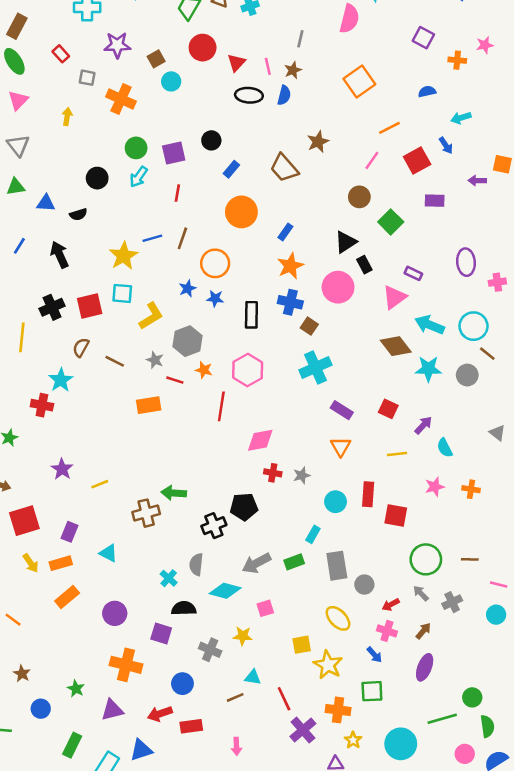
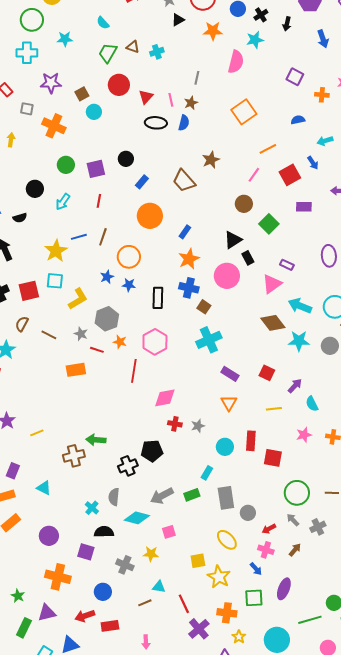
cyan arrow: (139, 177) -> (63, 202), moved
purple ellipse: (425, 667) -> (284, 589), moved
green rectangle: (72, 745) -> (24, 628), moved

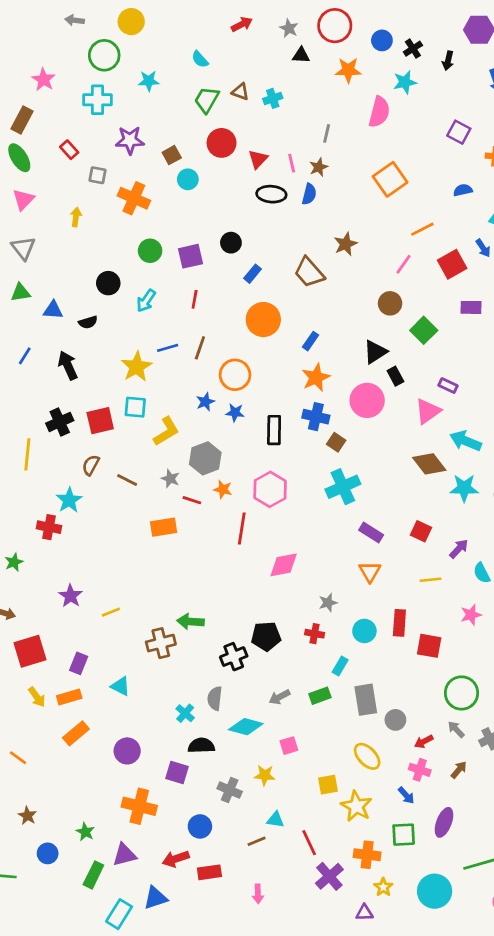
black triangle: (178, 20) -> (301, 55), turned 32
red cross: (175, 424) -> (315, 634), moved
gray arrow: (162, 496) -> (279, 697), size x0.7

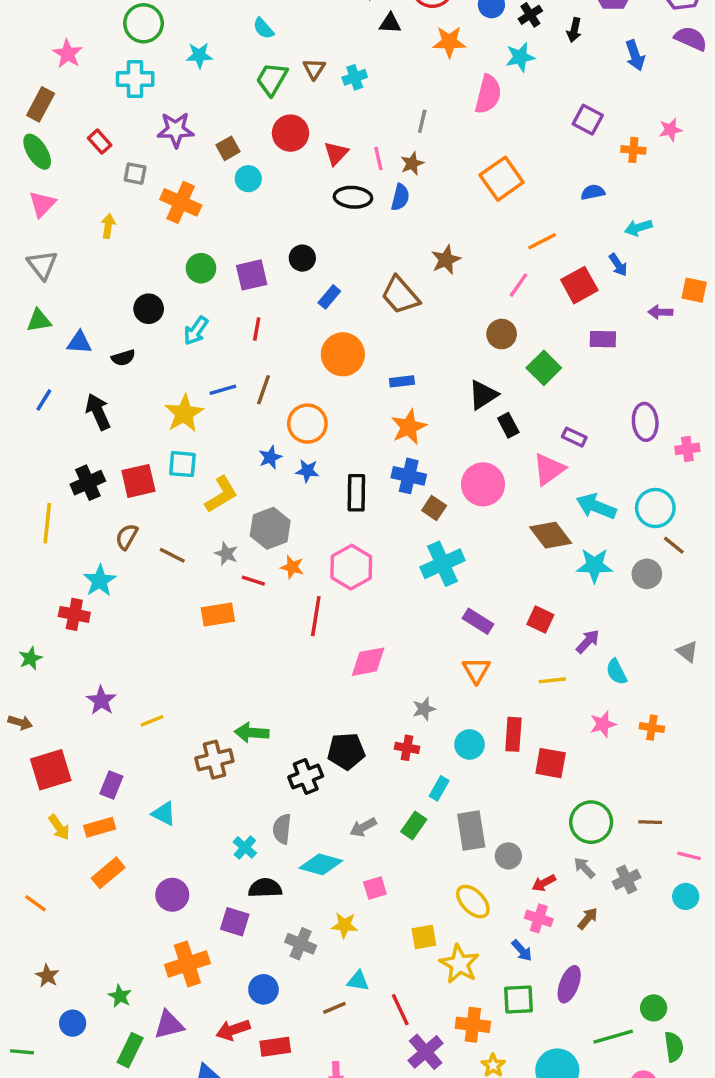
brown triangle: (240, 92) -> (314, 69), turned 42
blue rectangle: (311, 341) -> (402, 381), turned 48
pink circle: (367, 400) -> (483, 484), moved
green rectangle: (320, 696) -> (414, 826), turned -35
orange cross: (139, 806) -> (187, 964), turned -32

